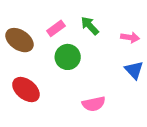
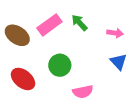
pink rectangle: (56, 28) -> (49, 25), size x1.5
green circle: (68, 57) -> (60, 65), moved

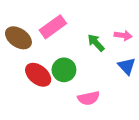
green arrow: (79, 23) -> (96, 43), moved
red ellipse: (23, 79) -> (38, 75), moved

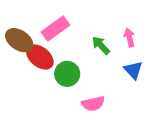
pink arrow: (123, 35) -> (129, 38), turned -112
red ellipse: (38, 75) -> (40, 57), moved

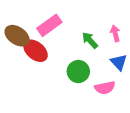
green circle: (67, 74) -> (78, 72), moved
pink semicircle: (93, 104) -> (105, 88), moved

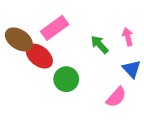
green circle: (78, 72) -> (66, 79), moved
pink semicircle: (105, 88) -> (116, 97), turned -36

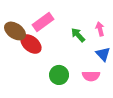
green circle: (66, 79) -> (59, 75), moved
pink semicircle: (116, 97) -> (91, 76), turned 48

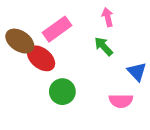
pink arrow: (100, 29) -> (108, 17), moved
green circle: (59, 75) -> (62, 92), moved

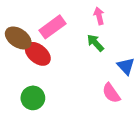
green circle: (62, 92) -> (33, 98), moved
pink semicircle: (121, 101) -> (111, 93), turned 55

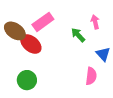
pink arrow: (99, 16) -> (95, 22), moved
pink semicircle: (111, 93) -> (91, 76), turned -138

